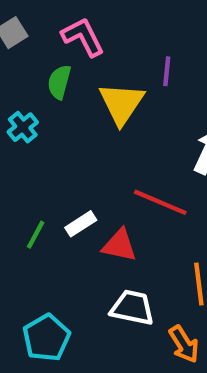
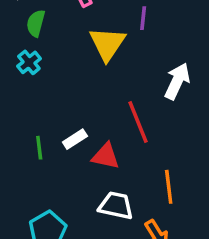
green semicircle: (59, 82) -> (36, 23), moved
red line: (160, 202) -> (138, 122), turned 45
green line: (36, 235) -> (39, 148), turned -35

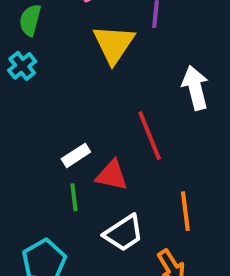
white arrow: (177, 81) -> (195, 88), turned -39
green line: (39, 148) -> (74, 197), moved
white trapezoid: (116, 206) -> (124, 233), turned 135

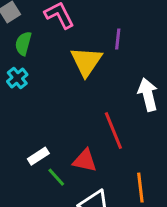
white rectangle: (76, 155) -> (38, 156), moved
green line: (74, 197) -> (56, 177), turned -35

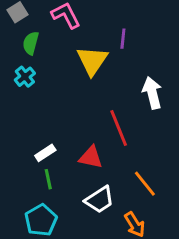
green line: (56, 177) -> (48, 179), moved, turned 30
orange line: (140, 188) -> (145, 184), turned -32

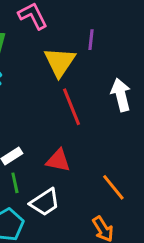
red line: (119, 128) -> (72, 107), moved
white trapezoid: (100, 200) -> (45, 202), moved

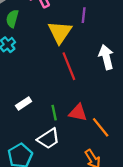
red triangle: (58, 160) -> (78, 113), moved
green line: (15, 183) -> (54, 113), moved

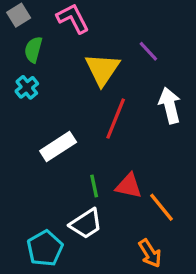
purple line: (84, 15) -> (148, 51), moved, turned -49
red line: (69, 66) -> (116, 119), turned 44
white rectangle: (24, 104) -> (58, 146), moved, size x1.5

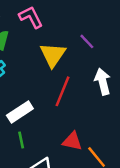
green line: (94, 186) -> (21, 140), moved

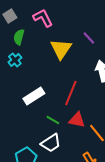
red line: (63, 91) -> (71, 93), moved
green line: (21, 140) -> (53, 120), moved, turned -48

